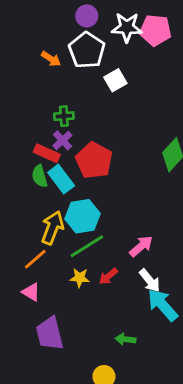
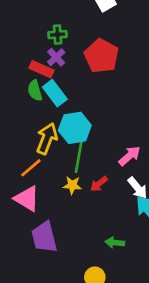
red pentagon: (94, 160) -> (102, 56), moved
green line: (87, 246) -> (79, 156), turned -48
pink triangle: (31, 292) -> (27, 199), size x1.5

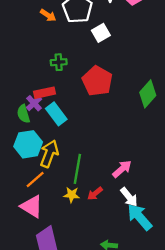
purple cross: (56, 57) -> (34, 103), moved
red rectangle: (42, 69) -> (45, 93), turned -36
green semicircle: (35, 91) -> (23, 114), moved
cyan hexagon: (75, 128) -> (28, 144), moved

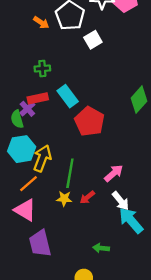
green cross: (59, 62) -> (42, 69), moved
red pentagon: (97, 81) -> (90, 121), moved
cyan rectangle: (56, 114) -> (68, 96), moved

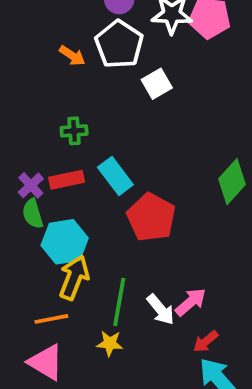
purple cross: (27, 109) -> (31, 185), moved
cyan hexagon: (22, 149) -> (65, 242), moved
orange line: (29, 184) -> (51, 319), turned 30
red arrow: (87, 197) -> (206, 341), moved
white arrow: (121, 201) -> (161, 310), moved

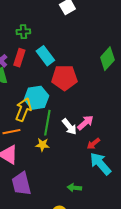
red rectangle: (67, 180) -> (19, 58), turned -60
red pentagon: (151, 217) -> (64, 78), turned -30
cyan hexagon: (65, 242) -> (36, 98), moved

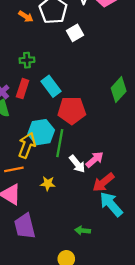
green line: (47, 123) -> (60, 143), moved
red arrow: (93, 144) -> (103, 182), size x1.5

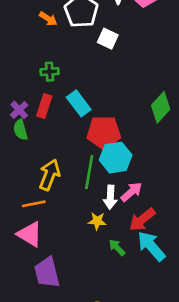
white square: (75, 33) -> (108, 39), turned -35
cyan hexagon: (41, 132) -> (116, 158), moved
white arrow: (77, 164) -> (110, 197), turned 42
yellow star: (48, 184) -> (97, 221), moved
green arrow: (83, 230) -> (117, 247), moved, turned 40

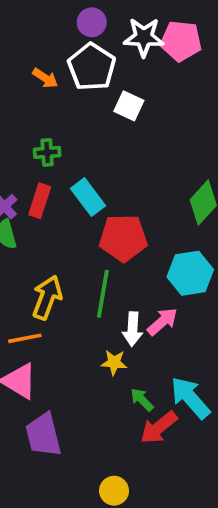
cyan hexagon: (116, 158) -> (190, 273), moved
red arrow: (142, 220) -> (159, 428), moved

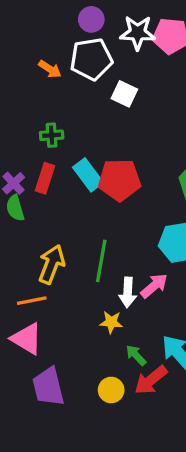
white pentagon: (92, 67) -> (91, 59), turned 30
red pentagon: (123, 238) -> (119, 180), moved
yellow circle: (114, 491) -> (111, 390), moved

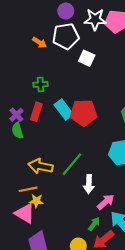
green line: (101, 261) -> (72, 164), turned 30
yellow arrow: (52, 264) -> (41, 166), turned -100
pink arrow: (154, 286) -> (106, 202), moved
yellow star: (111, 322) -> (36, 201), moved
green arrow: (136, 355) -> (94, 224), turned 80

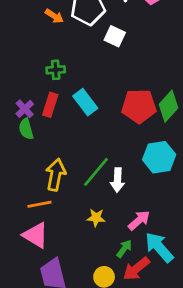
red pentagon: (84, 113) -> (139, 106), moved
yellow arrow: (41, 166) -> (56, 175), turned 90
white arrow: (89, 184) -> (117, 180), moved
yellow star: (36, 201) -> (96, 218), moved

